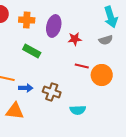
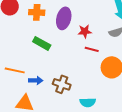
red line: (82, 66) -> (92, 49), moved

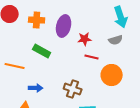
orange line: (15, 70) -> (15, 66), moved
brown cross: (62, 84) -> (73, 89), moved

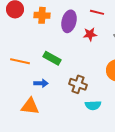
green rectangle: (42, 51) -> (52, 58), moved
red line: (92, 57) -> (97, 12), moved

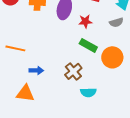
green rectangle: (52, 58) -> (88, 45), moved
brown cross: (78, 84) -> (73, 71), turned 30

